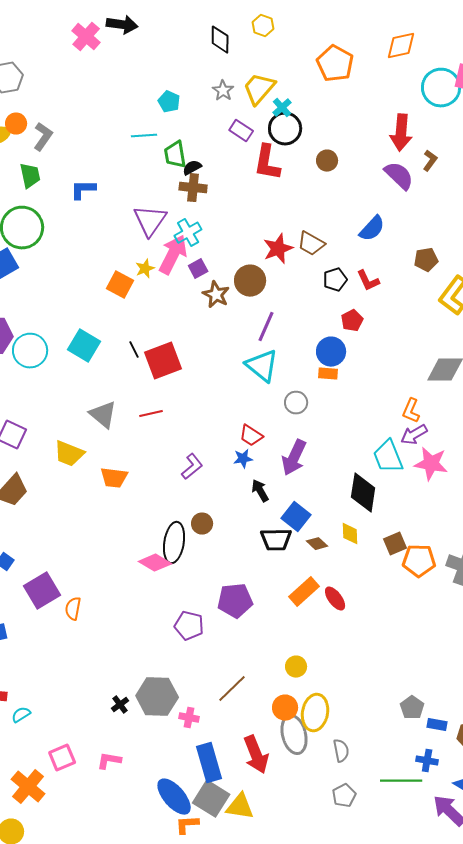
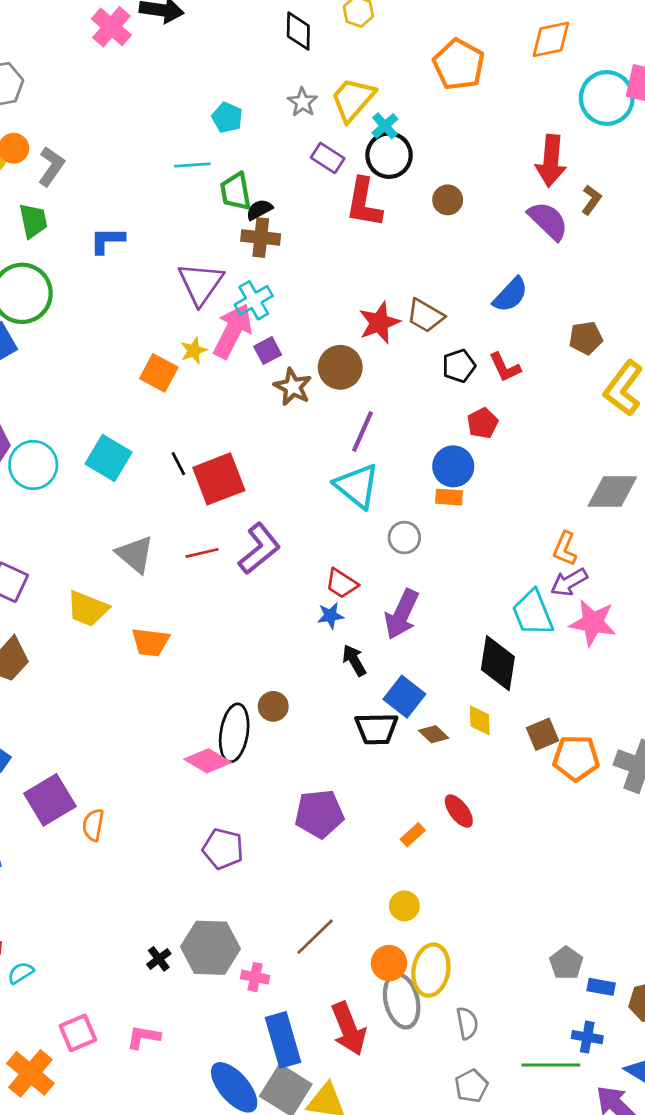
purple L-shape: (192, 467) -> (259, 549), moved, size x1.4
orange rectangle: (304, 592) -> (413, 835), moved, size x0.6
purple pentagon: (189, 626) -> (223, 849), moved

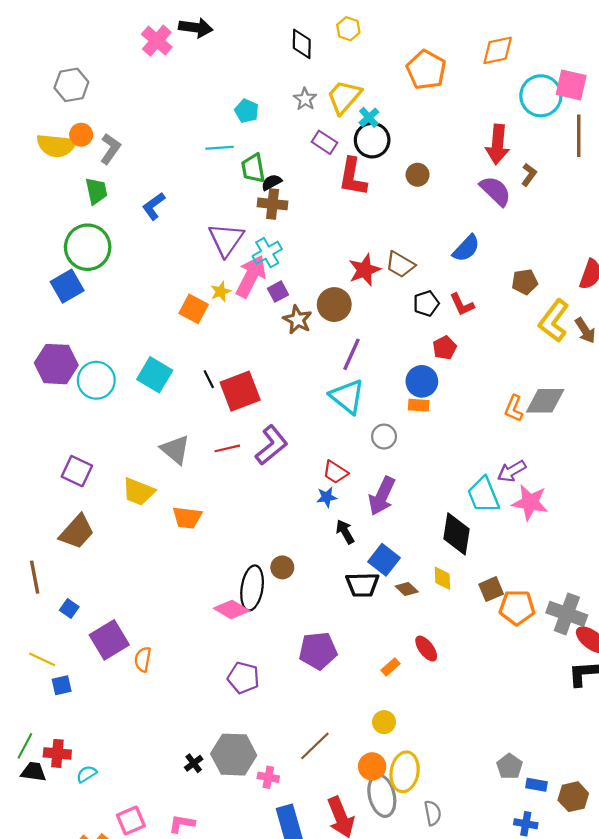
blue L-shape: (107, 240) -> (154, 206), turned -36
orange L-shape: (565, 549) -> (514, 408), moved

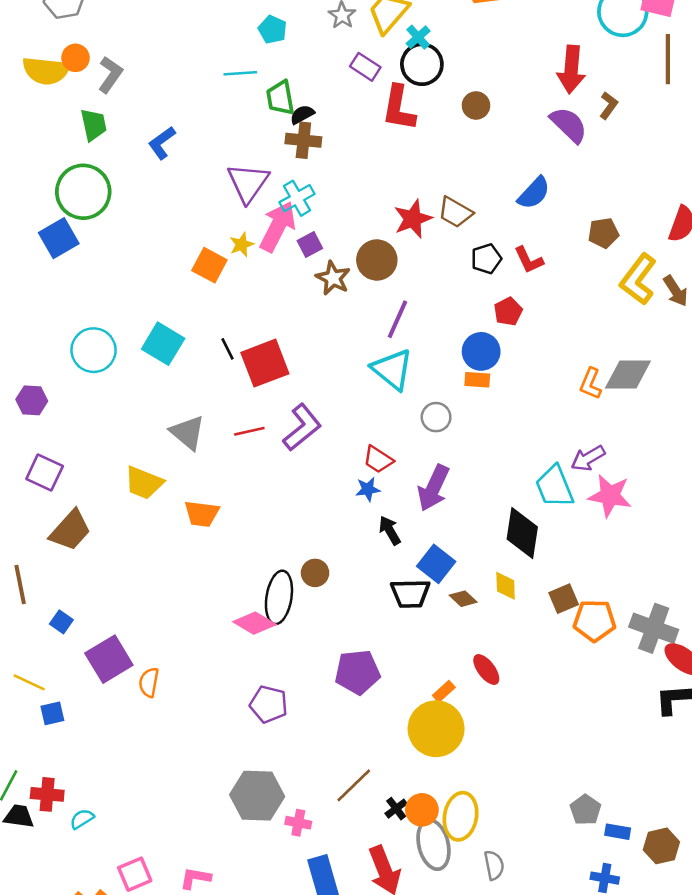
purple hexagon: (56, 364) -> (32, 400), moved, size x0.6
purple square: (77, 471) -> (45, 472), moved
yellow circle: (384, 722) -> (436, 729), moved, size x2.0
black cross: (194, 763) -> (396, 809), moved

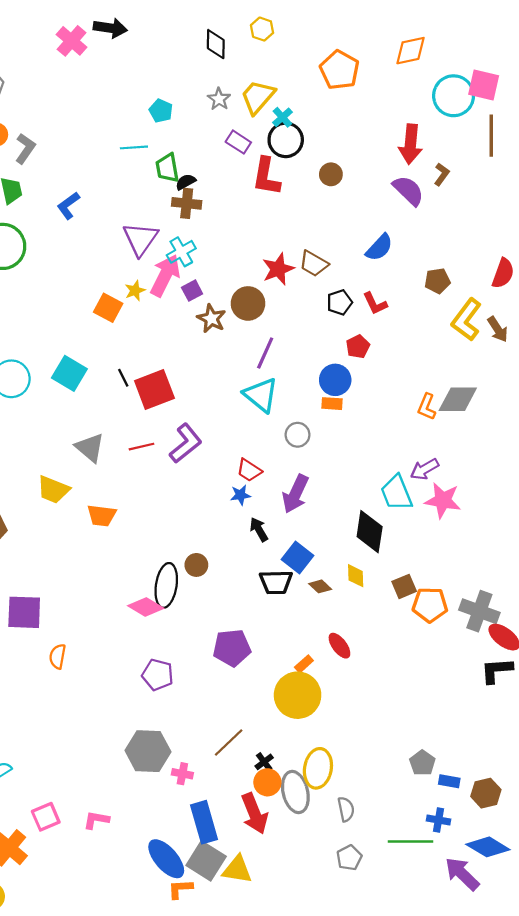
purple square: (109, 659) -> (24, 612), moved, turned 33
orange circle: (422, 810) -> (267, 782), moved

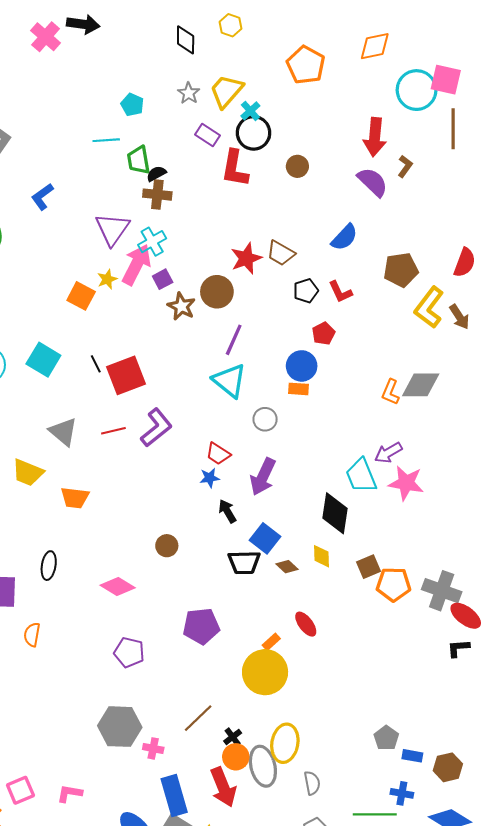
brown pentagon: (437, 281) -> (401, 270), size x1.4
black ellipse: (166, 585) -> (49, 566), moved, size x0.7
black L-shape: (497, 670) -> (458, 648), size x0.7

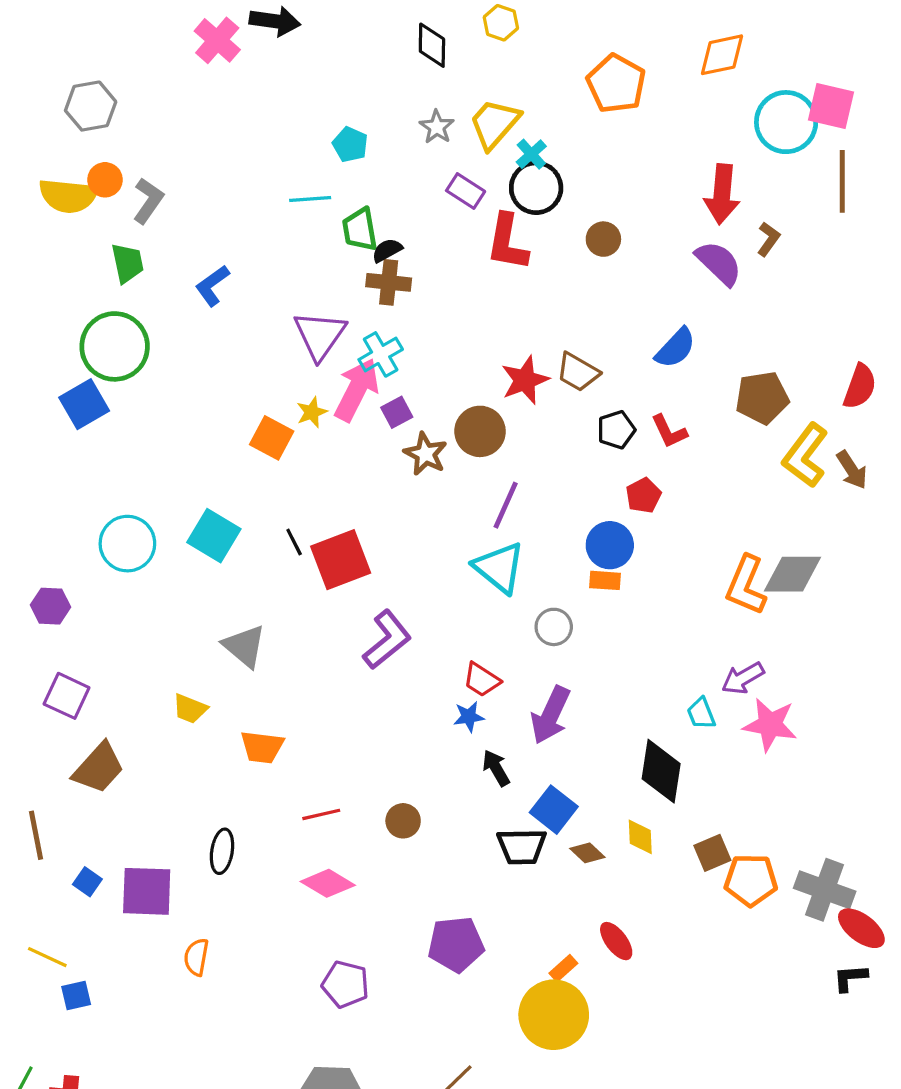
orange L-shape: (390, 392) -> (746, 585), size x1.5
red line: (113, 431) -> (321, 814), moved
yellow trapezoid: (28, 473) -> (190, 709), size x0.7
cyan trapezoid: (361, 476) -> (701, 713), size x0.6

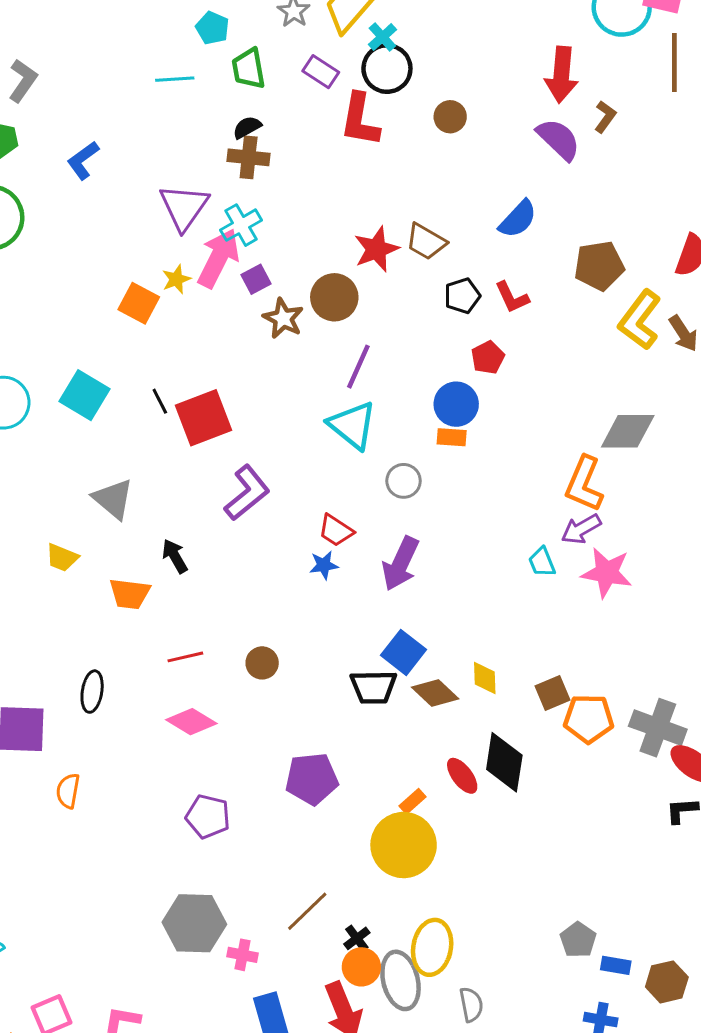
green trapezoid: (360, 229) -> (249, 69), moved
orange L-shape: (746, 585) -> (584, 484), moved
black arrow: (496, 768) -> (175, 556), moved
black diamond: (661, 771) -> (504, 762), moved
brown diamond: (587, 853) -> (435, 693), size x1.4

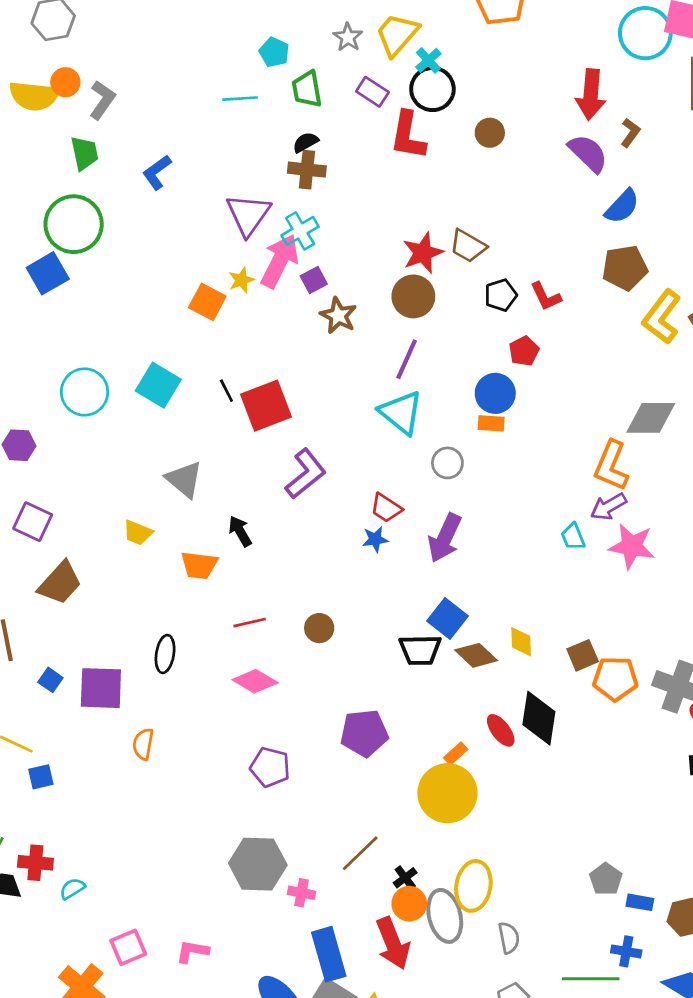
blue semicircle: (518, 219) -> (622, 206), moved
brown circle: (334, 297) -> (413, 296), moved

